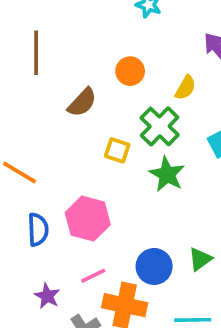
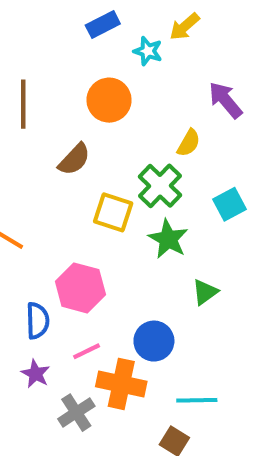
orange circle: (130, 71) -> (109, 100), moved, size x1.4
yellow square: (117, 150) -> (113, 212), size x1.4
blue semicircle: (38, 230) -> (38, 321), moved
green triangle: (200, 259) -> (205, 292), moved

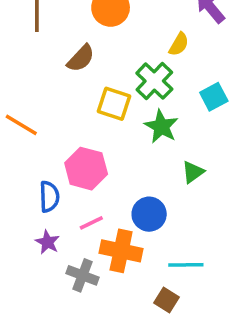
gray cross: (76, 413) -> (83, 275), turned -36

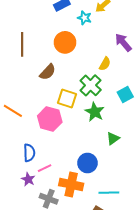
pink hexagon: (86, 169) -> (50, 119), moved
pink line: (91, 223) -> (45, 168), moved

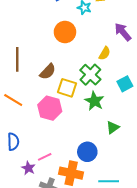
brown line: (22, 44) -> (17, 59), moved
brown semicircle: (48, 72) -> (48, 72), moved
blue semicircle: (29, 153) -> (13, 142), moved

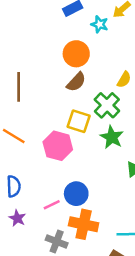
brown semicircle: (48, 72) -> (76, 82), moved
blue circle: (87, 152) -> (76, 194), moved
purple star: (28, 168) -> (17, 218), moved

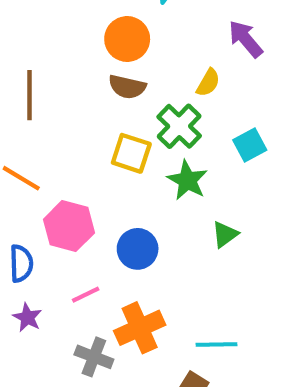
brown semicircle: (76, 82) -> (127, 87), turned 60
pink hexagon: (58, 146) -> (69, 226), moved
blue circle: (76, 194) -> (138, 249), moved
orange cross: (84, 224) -> (140, 328), turned -36

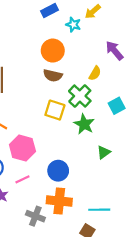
blue circle: (138, 249) -> (58, 171), moved
pink line: (86, 295) -> (22, 179), moved
orange cross: (140, 328) -> (59, 201), turned 30

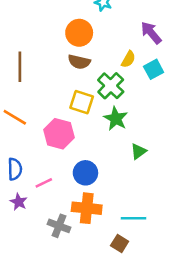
cyan square: (117, 106) -> (154, 69), moved
pink hexagon: (22, 148) -> (59, 134), moved

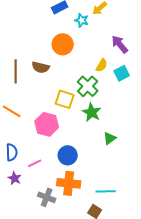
brown semicircle: (79, 62) -> (41, 67), moved

